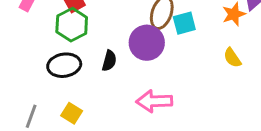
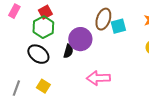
purple circle: (147, 43) -> (80, 39), moved
black ellipse: (64, 65) -> (38, 54), turned 45

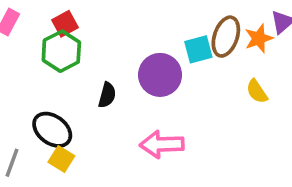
brown ellipse: (103, 19) -> (226, 37), moved
purple circle: (80, 39) -> (160, 75), moved
black ellipse: (38, 54) -> (52, 130), moved

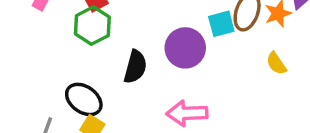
black semicircle: (107, 95) -> (135, 67), size x1.4

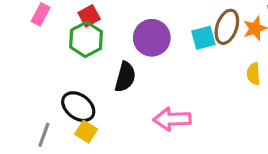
purple circle: (185, 48) -> (152, 38), moved
yellow semicircle: (276, 63) -> (253, 74), turned 30

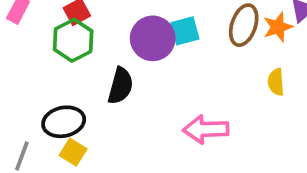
cyan square: (203, 38) -> (185, 31), moved
black ellipse: (78, 107) -> (64, 122), turned -48
pink arrow: (172, 119) -> (206, 129), moved

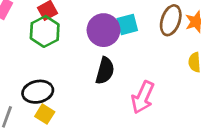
black semicircle: (120, 86) -> (105, 71), moved
pink arrow: (206, 129) -> (143, 97), turned -64

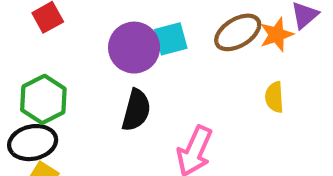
brown ellipse: (171, 20) -> (238, 32), turned 40
green hexagon: (45, 31) -> (43, 99), moved

